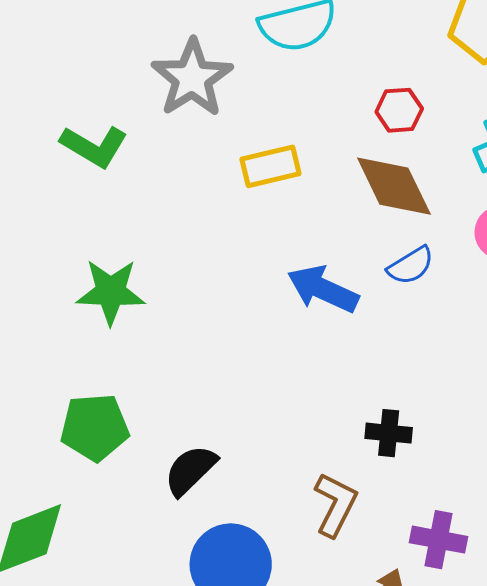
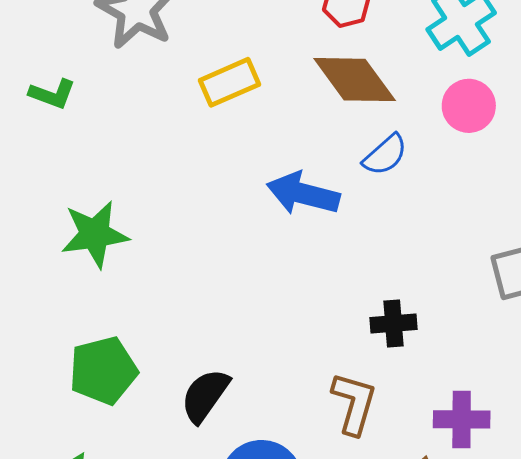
green L-shape: (94, 146) -> (52, 94), size x0.7

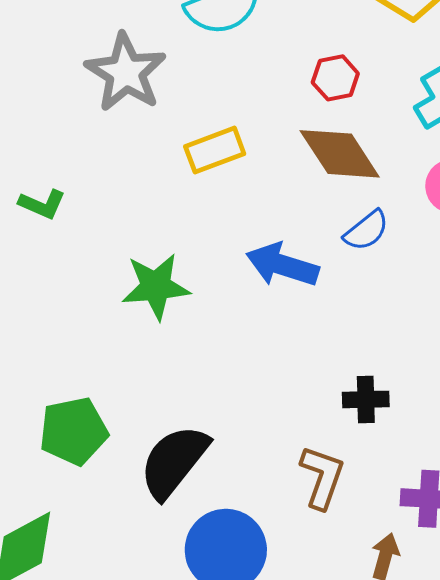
green L-shape: (52, 94) -> (42, 204), moved
green star: (95, 234) -> (156, 286), moved
black semicircle: (205, 396) -> (174, 461), size x1.4

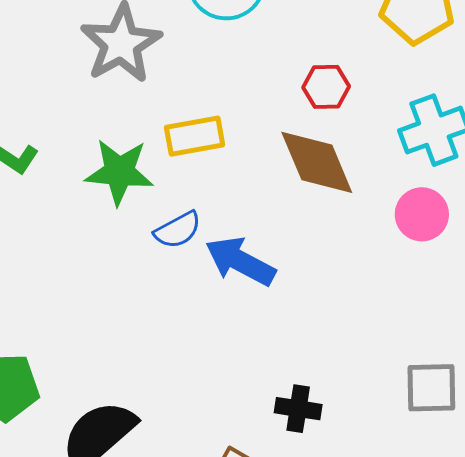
blue semicircle: (366, 231) -> (178, 230), moved
green star: (156, 286) -> (119, 172), moved

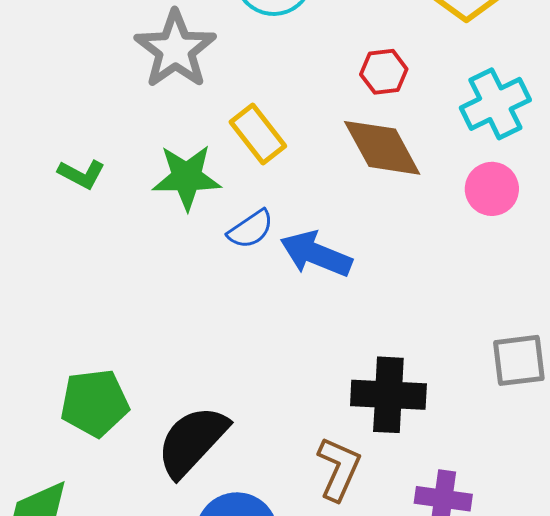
yellow rectangle: (195, 136) -> (258, 134), turned 68
black cross: (298, 409) -> (388, 395), size x1.6

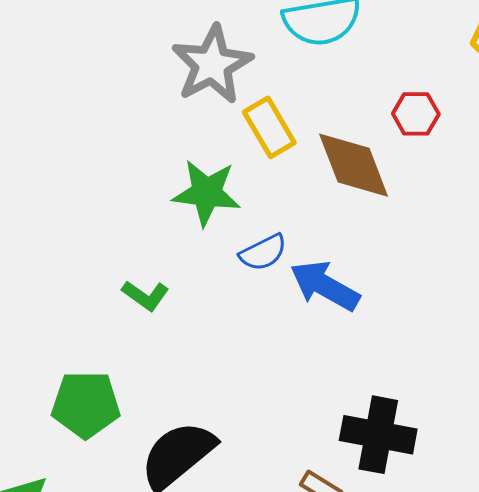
yellow rectangle: (258, 134) -> (269, 127), moved
brown diamond: (382, 148) -> (354, 165), moved
green L-shape: (82, 174) -> (145, 295), moved

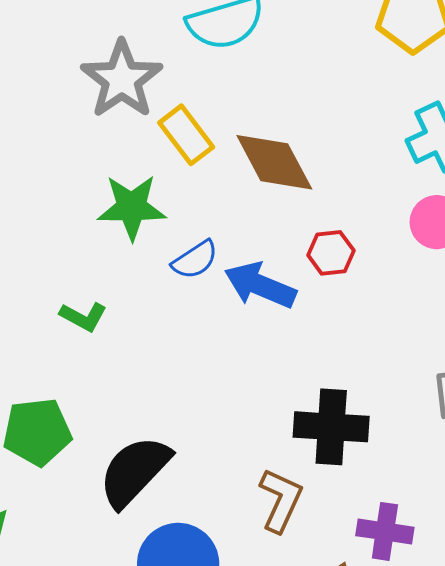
red hexagon: (416, 114) -> (331, 253), moved

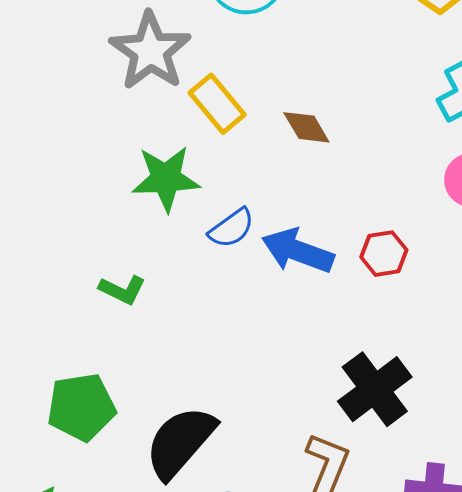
brown diamond: (274, 162) -> (306, 127), size x0.6
red hexagon: (331, 253) -> (384, 254), moved
black cross: (331, 427) -> (375, 389), turned -38

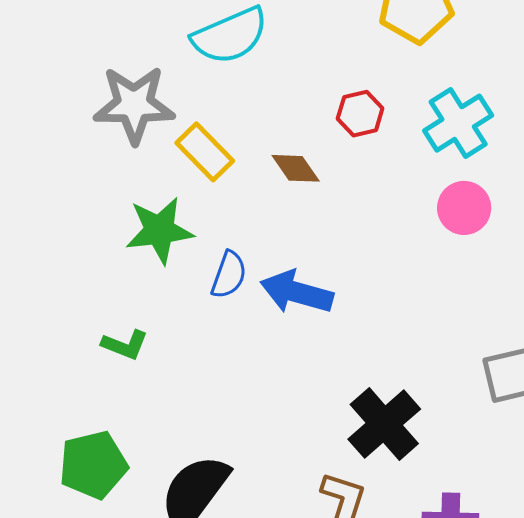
gray star: (150, 51) -> (134, 105), turned -30
blue semicircle: (231, 228) -> (229, 275), turned -30
red hexagon: (384, 254) -> (360, 114), moved

